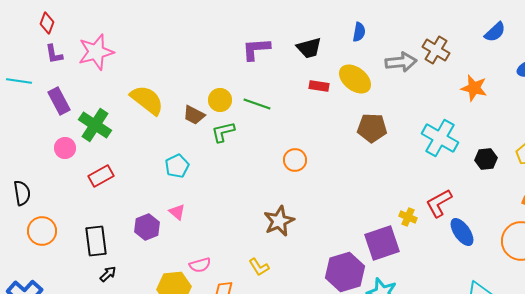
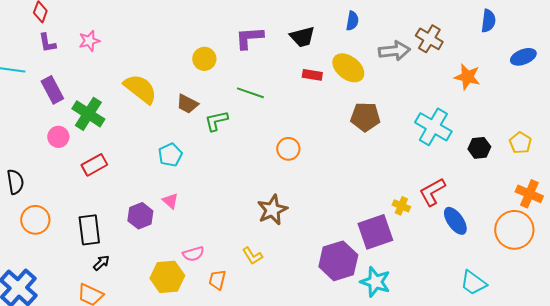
blue semicircle: (495, 32) -> (488, 21), turned -40
pink star: (96, 52) -> (89, 41), size x0.6
yellow circle: (220, 100) -> (204, 59), moved

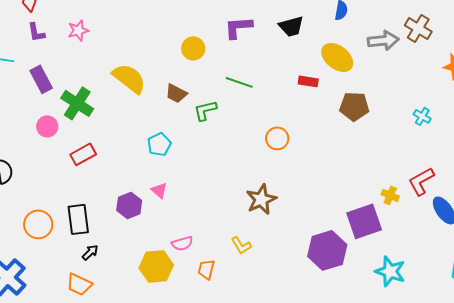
red rectangle: (312, 75) -> (308, 81), moved
cyan cross: (433, 127) -> (422, 116), size x0.5
orange circle: (35, 220) -> (38, 224), moved
cyan star: (375, 282) -> (390, 271), moved

